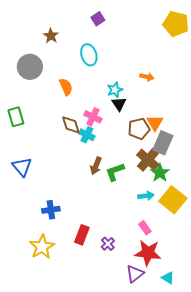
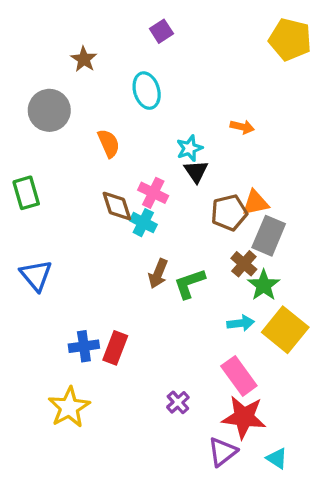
orange triangle: (155, 123) -> (255, 203), turned 48
brown cross: (148, 160) -> (244, 264), size x0.7
pink rectangle: (145, 228) -> (239, 376), size x1.6
red rectangle: (82, 235) -> (115, 348), moved

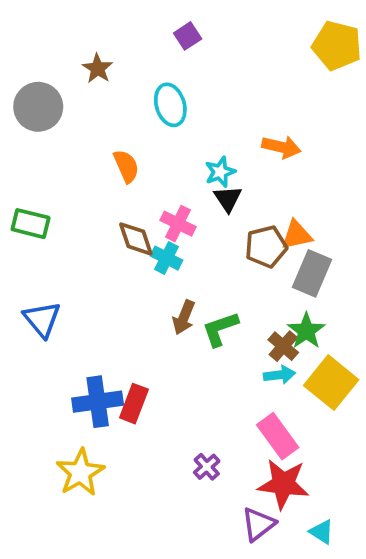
gray circle: (49, 110) -> (38, 107), moved
orange arrow: (242, 127) -> (281, 147), size x1.4
green rectangle: (26, 193) -> (31, 224), turned -60
brown cross: (244, 264) -> (283, 346), moved
blue cross: (84, 346) -> (98, 402), size x1.4

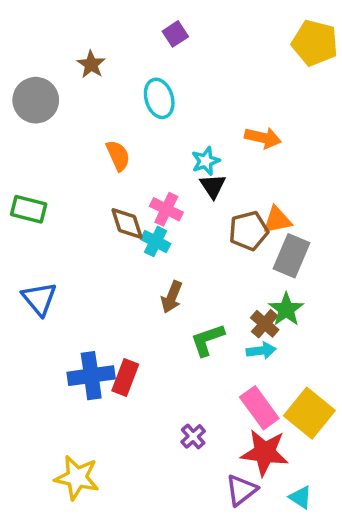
green L-shape: (220, 329) -> (207, 340), moved
yellow square: (331, 383) -> (309, 413), moved
yellow star: (80, 472) -> (77, 478), moved, turned -30

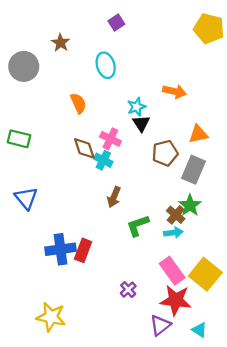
orange triangle: (277, 220) -> (198, 134), moved

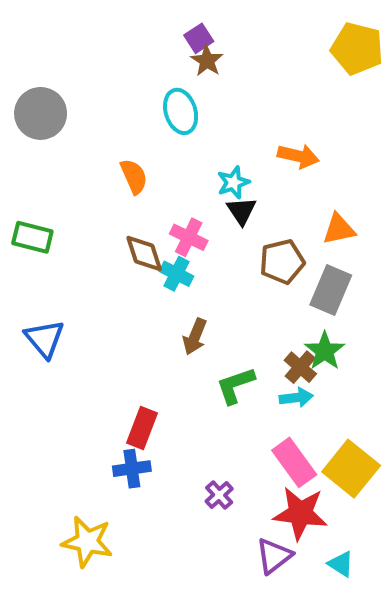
brown star: (61, 43) -> (207, 61), moved
blue cross: (61, 249) -> (132, 469), moved, size x0.7

